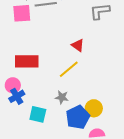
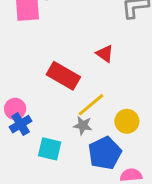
red rectangle: (27, 61) -> (63, 76), moved, turned 30
yellow line: (69, 69) -> (91, 105), moved
yellow circle: (94, 108) -> (127, 121), moved

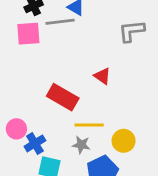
yellow line: (91, 105) -> (89, 125), turned 40
blue cross: (21, 124) -> (35, 143), moved

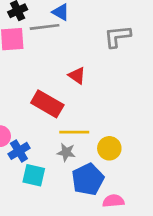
red triangle: (102, 76) -> (77, 75), moved

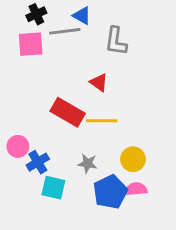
gray L-shape: (117, 36) -> (116, 41), moved, turned -76
yellow line: (74, 132) -> (102, 121), moved
pink semicircle: (113, 201) -> (136, 189), moved

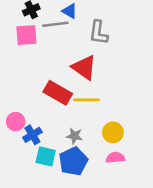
red triangle: (99, 82) -> (84, 67), size x1.6
blue pentagon: (110, 192) -> (73, 161), moved

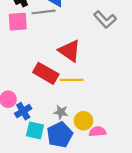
gray L-shape: (99, 33) -> (105, 20), moved, turned -50
yellow circle: (113, 132) -> (83, 121), moved

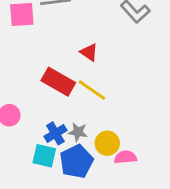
red triangle: (69, 51) -> (89, 52), size x0.6
yellow line: (72, 80) -> (92, 90), turned 35
blue cross: (23, 111) -> (55, 133), moved

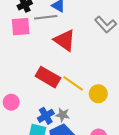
red triangle: (89, 52) -> (65, 40), moved, size x1.6
yellow circle: (107, 143) -> (98, 94), moved

